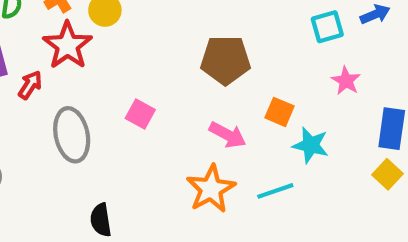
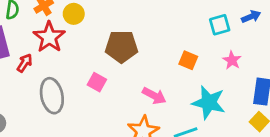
brown pentagon: (225, 60) -> (121, 47), moved
orange square: (279, 112) -> (188, 60), moved
cyan star: (311, 145) -> (209, 103), size x1.4

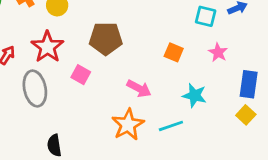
cyan square: (220, 25) -> (206, 16), turned 30
red star: (49, 37) -> (47, 47), moved
cyan star: (209, 103) -> (194, 95), size x0.7

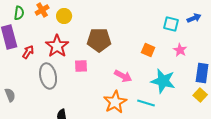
pink square: (81, 75) -> (81, 66), turned -32
cyan star: (194, 95) -> (163, 81), size x1.4
cyan line: (171, 126) -> (146, 103), turned 36

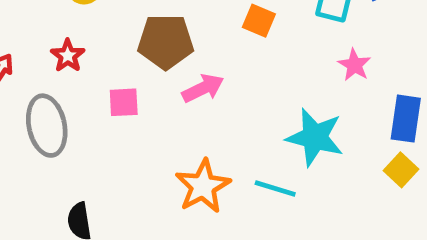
red star: (57, 46) -> (68, 56), size x0.6
orange square: (148, 50) -> (259, 21), moved
pink arrow: (123, 76) -> (203, 88), moved, turned -54

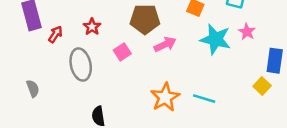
pink square: (124, 102) -> (122, 52), turned -30
cyan star: (315, 137) -> (215, 39), moved
yellow square: (401, 170) -> (262, 86), moved

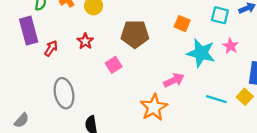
pink arrow: (165, 44) -> (174, 80), moved
gray ellipse: (81, 65) -> (64, 93), moved
gray semicircle: (33, 88) -> (22, 120), moved, turned 63
cyan line: (204, 99) -> (216, 99), moved

